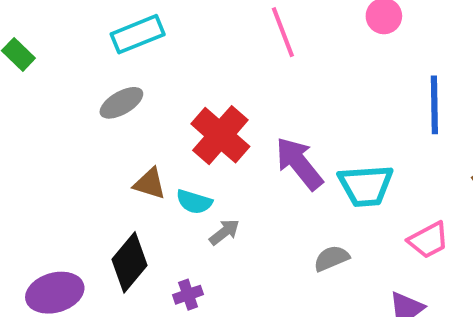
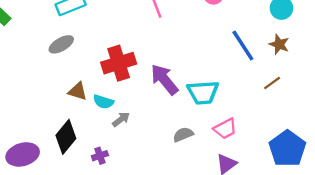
blue line: (434, 105) -> (243, 46), turned -32
red cross: (220, 135) -> (119, 63), turned 32
pink trapezoid: (428, 240) -> (225, 129), moved

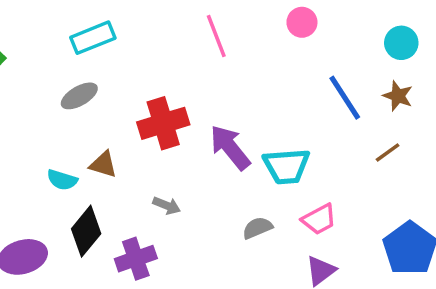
cyan semicircle: (103, 102) -> (62, 180), moved
gray arrow: (121, 119) -> (167, 206), turned 60
purple cross: (100, 156) -> (136, 259), size x1.6

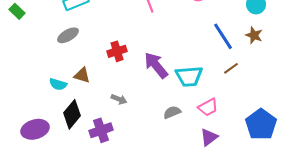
red cross: (163, 123) -> (117, 51), size x0.7
brown line: (388, 152) -> (231, 68), moved

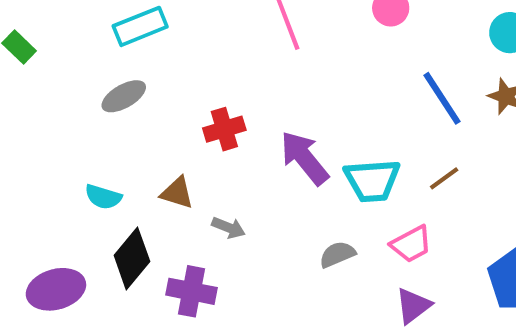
brown line: (231, 68) -> (444, 178), moved
brown triangle: (82, 75) -> (177, 193), moved
purple cross: (101, 130) -> (192, 291), turned 30

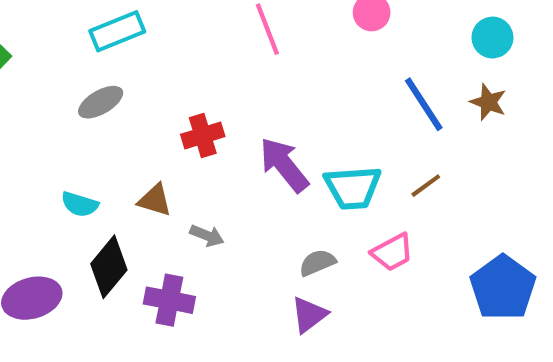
purple triangle: (413, 306) -> (309, 315), moved

